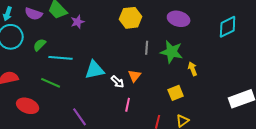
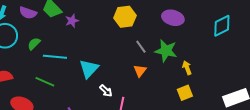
gray line: (147, 48) -> (141, 47), turned -40
cyan triangle: (95, 70) -> (89, 69), turned -35
orange triangle: (135, 76) -> (140, 71), moved
white arrow: (118, 82) -> (106, 91), moved
yellow square: (176, 93) -> (185, 93), moved

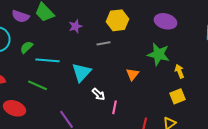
purple star: (72, 21) -> (75, 26), moved
gray line: (141, 47) -> (103, 43), moved, turned -64

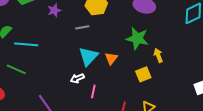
cyan triangle: (81, 72) -> (88, 56), moved
white arrow: (98, 94) -> (77, 78), turned 112
yellow square: (177, 96) -> (143, 74), moved

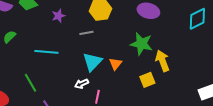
cyan line: (26, 44) -> (46, 52), moved
yellow arrow: (158, 55) -> (162, 61), size x1.5
green line: (16, 69) -> (30, 83), moved, turned 36

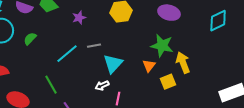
gray line: (86, 33) -> (94, 46), moved
cyan line: (46, 52) -> (67, 54), turned -45
orange triangle: (115, 64) -> (149, 66), moved

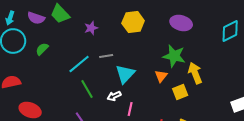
green line: (51, 85) -> (87, 89), moved

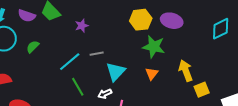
yellow hexagon: (133, 22) -> (141, 20), moved
green star: (174, 56) -> (154, 47), moved
yellow square: (180, 92) -> (202, 90), moved

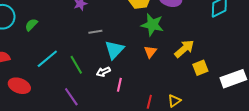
cyan line: (70, 62) -> (47, 59), moved
yellow arrow: (186, 71) -> (184, 49), turned 70

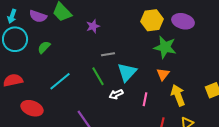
yellow arrow: (184, 49) -> (178, 95), moved, turned -70
green line: (76, 65) -> (98, 76), moved
pink line: (119, 85) -> (145, 99), moved

